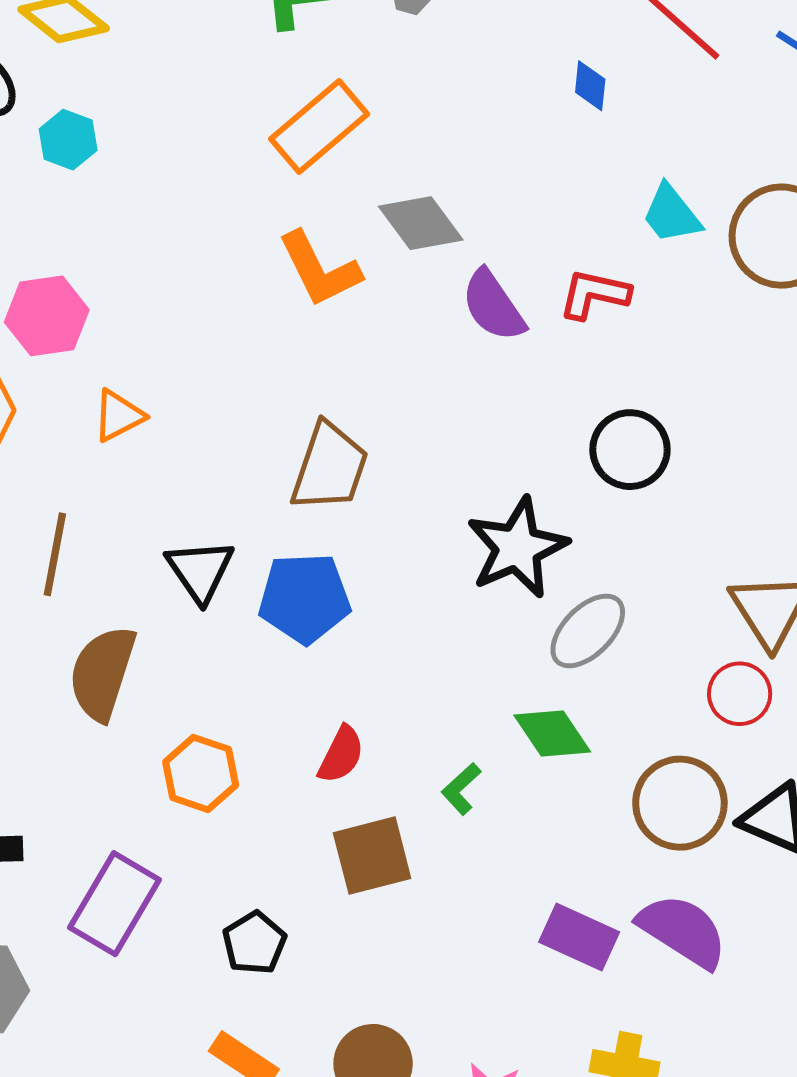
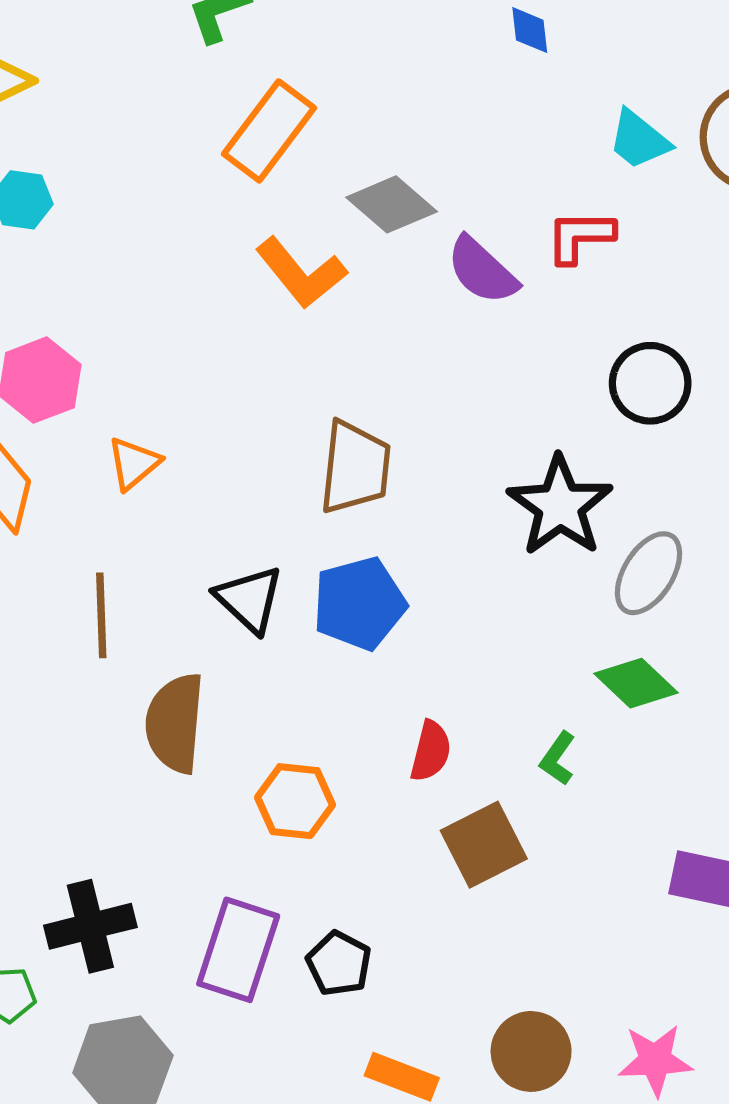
black pentagon: (254, 943) -> (339, 964), moved

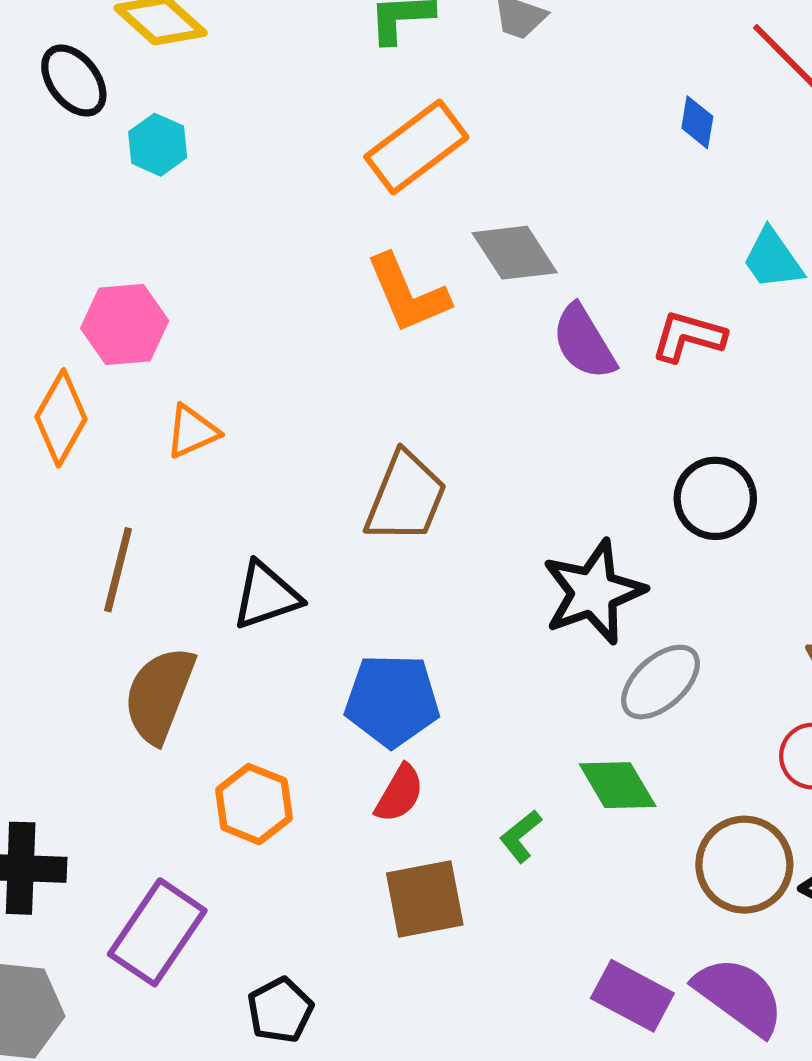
black triangle: (249, 599) -> (266, 596), turned 42
blue pentagon: (359, 603) -> (392, 700), moved
black pentagon: (339, 964) -> (280, 1010), moved

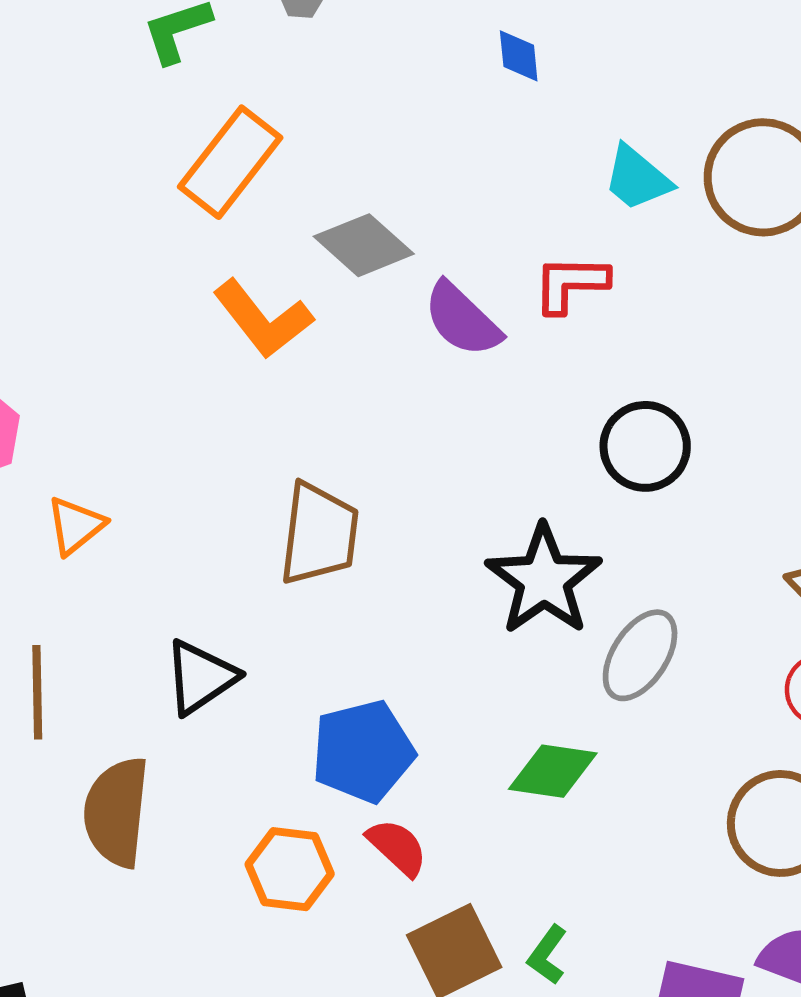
green diamond: (618, 785) -> (553, 771), moved, turned -36
red semicircle: (399, 794) -> (397, 847), turned -62
orange hexagon: (254, 804) -> (290, 869), moved
green L-shape: (521, 836) -> (547, 955), moved

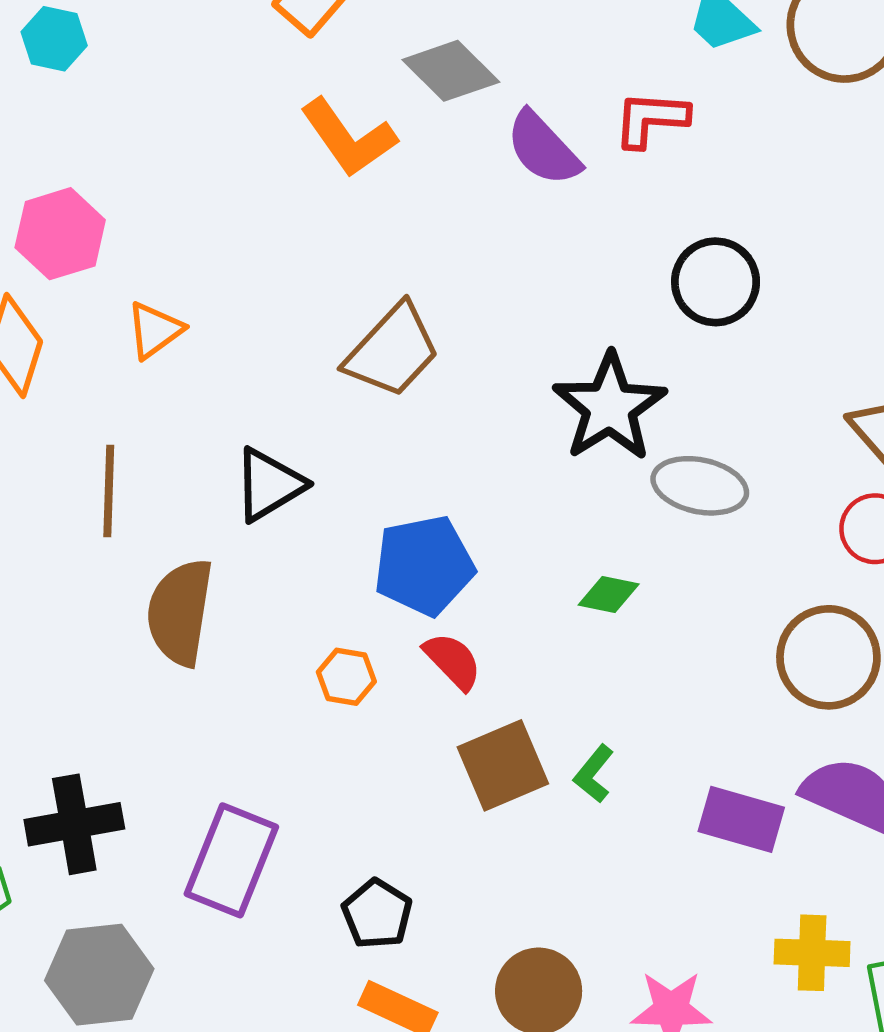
brown trapezoid: (319, 534) -> (392, 351), turned 33
gray ellipse: (640, 655) -> (700, 486), turned 66
green diamond: (553, 771) -> (609, 594), size x0.7
orange hexagon: (290, 869) -> (346, 677), size x0.7

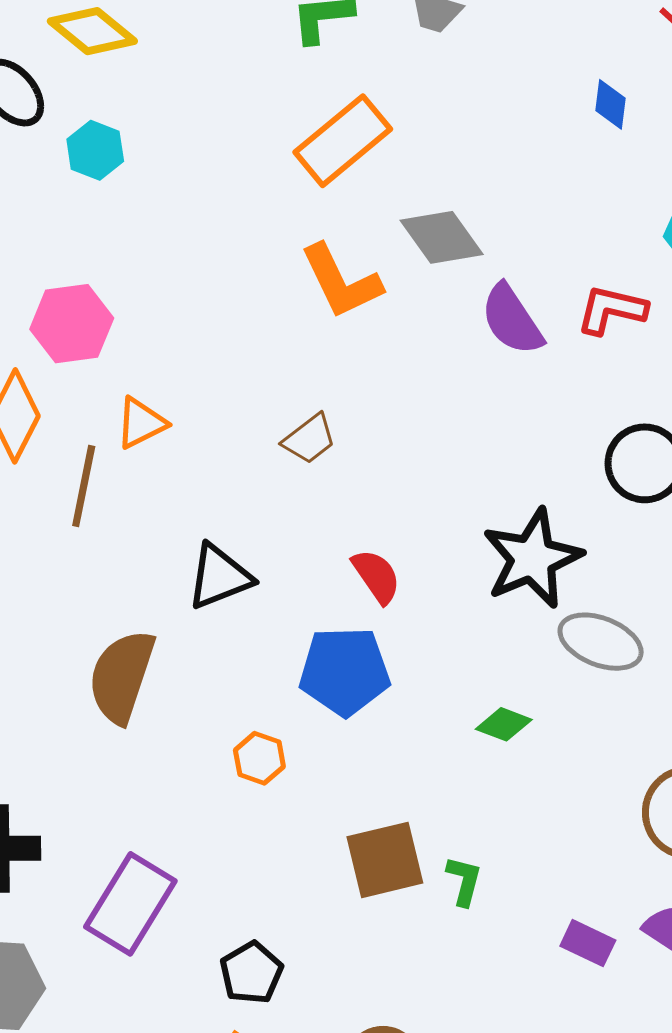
brown trapezoid: (392, 351) -> (309, 439), moved, size x0.6
brown line: (109, 491) -> (84, 486), moved
red semicircle: (453, 661) -> (376, 576), moved
green L-shape: (594, 774) -> (464, 881), turned 146
purple rectangle: (741, 819) -> (588, 943), size x0.7

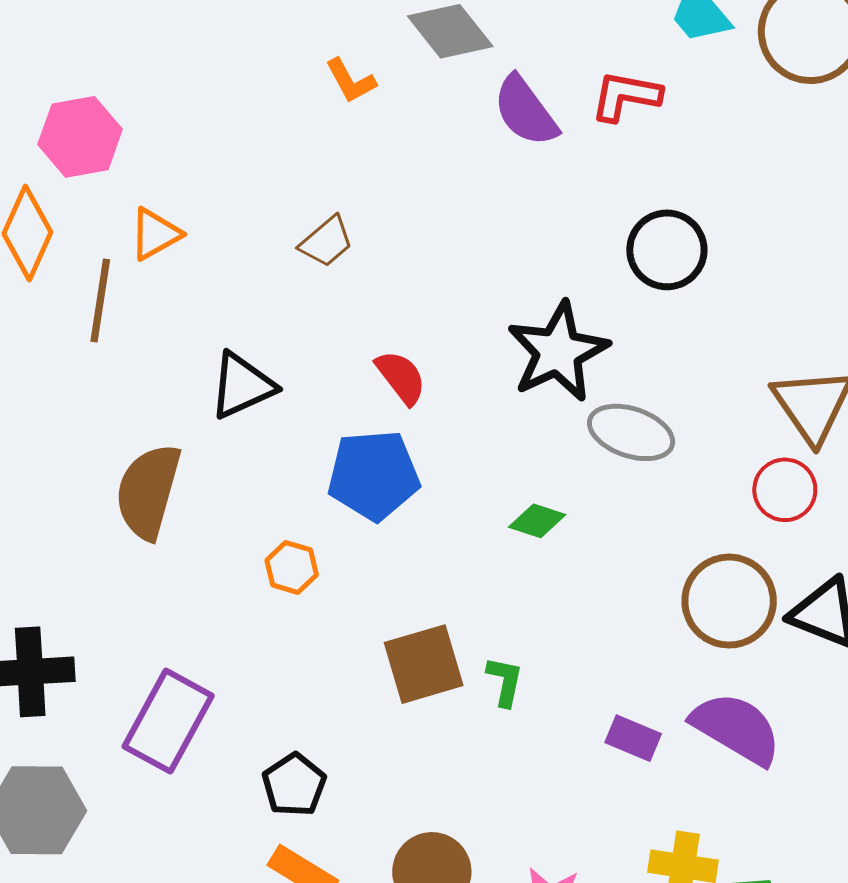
orange L-shape: (341, 281) -> (351, 81), size x0.6

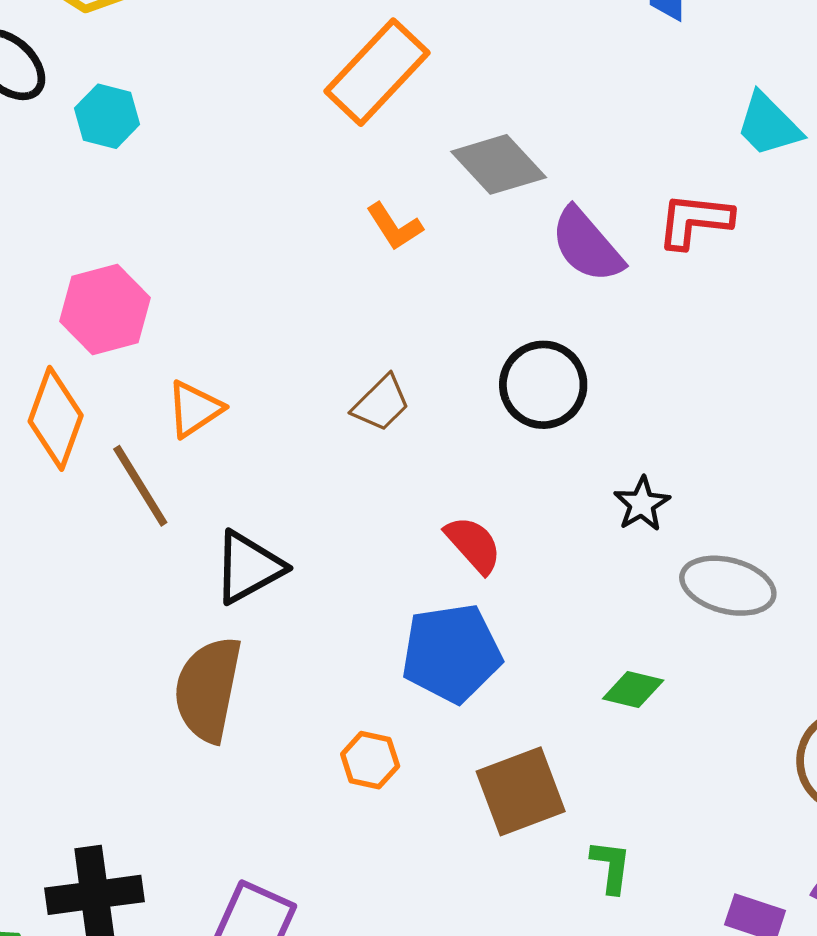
black circle: (667, 250) -> (543, 385), moved
brown line: (100, 301) -> (140, 486), turned -36
black star: (558, 352) -> (642, 504), size x0.5
black triangle: (242, 386) -> (248, 567), moved
brown square: (424, 664) -> (521, 791), moved

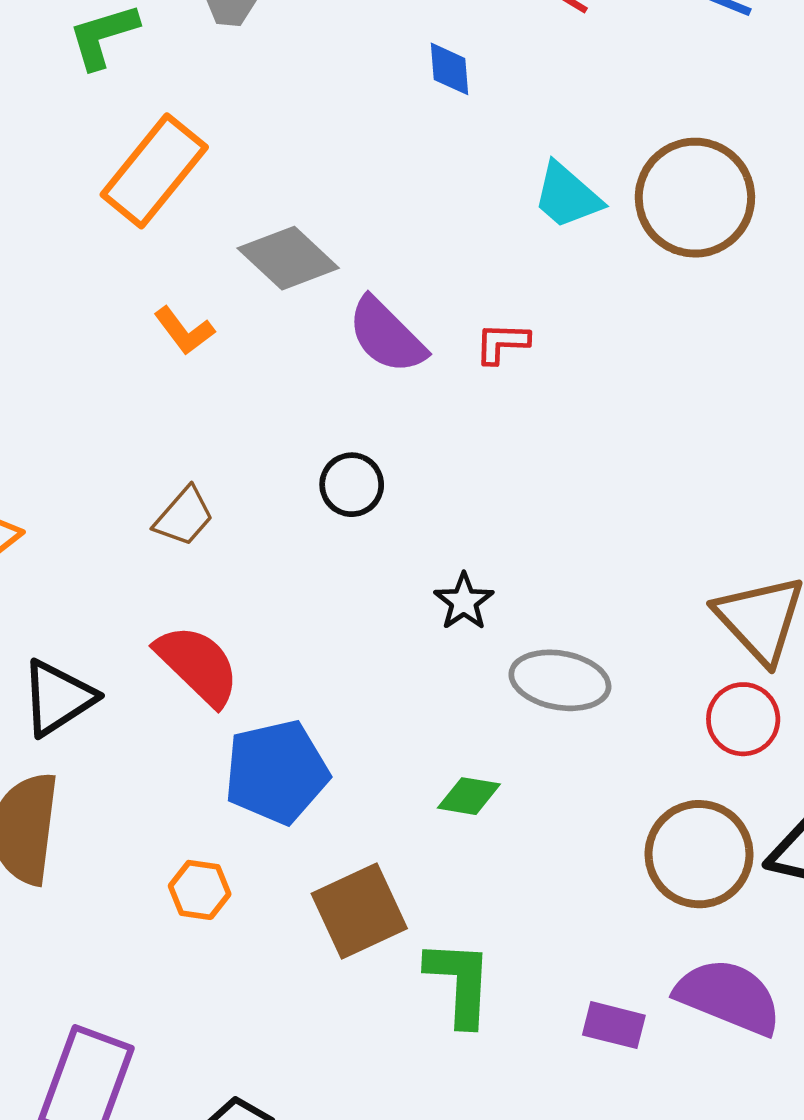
red L-shape: (695, 221) -> (502, 343), moved, size x0.7
black circle: (543, 385) -> (352, 485), size x0.7
red semicircle: (473, 545) -> (198, 665), moved, size x1.4
green L-shape: (611, 866) -> (459, 983), size x1.6

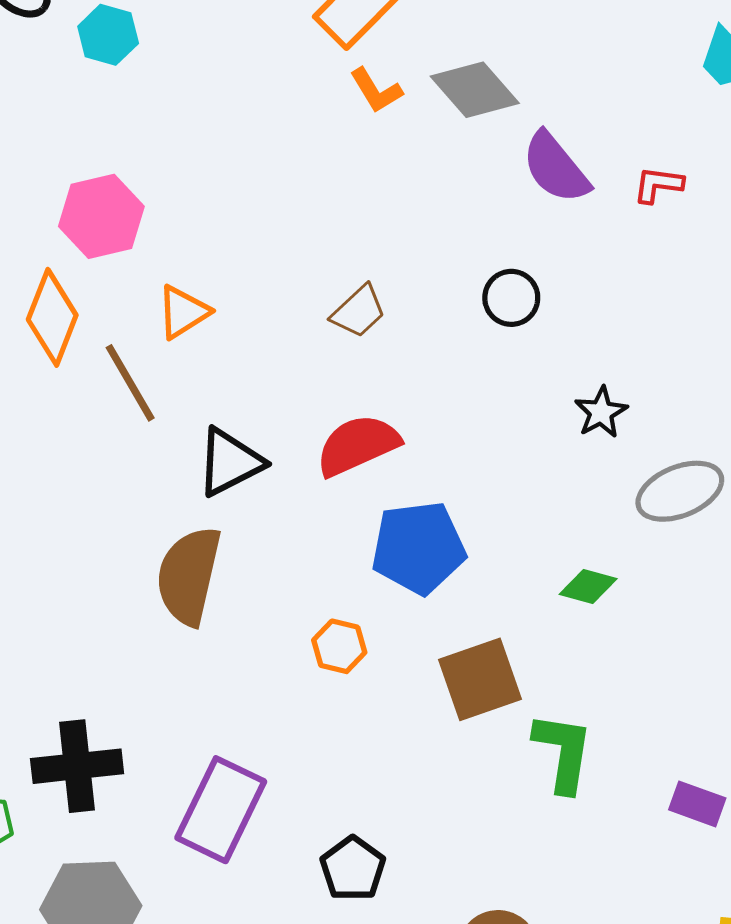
orange L-shape: (184, 331) -> (376, 90), moved
red semicircle: (198, 665) -> (358, 445), turned -74
gray ellipse: (560, 680) -> (680, 491), turned -38

